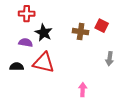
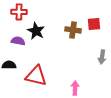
red square: (102, 26) -> (94, 24), turned -32
red triangle: (44, 63) -> (36, 76), moved

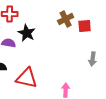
brown cross: (73, 30) -> (66, 19), moved, turned -35

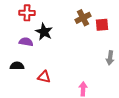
red triangle: (27, 78) -> (44, 77), size x0.6

